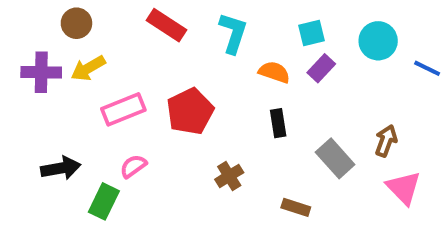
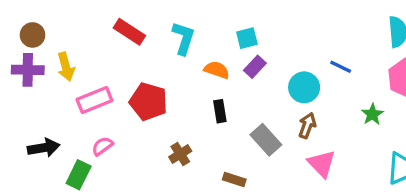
brown circle: (76, 23) -> (33, 35), moved
cyan circle: (378, 41) -> (304, 87), moved
yellow arrow: (88, 68) -> (66, 67), turned -76
red pentagon: (190, 111) -> (148, 102), turned -30

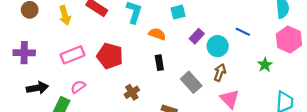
yellow arrow: (66, 67) -> (65, 15), moved
purple rectangle: (255, 67) -> (197, 36), moved
purple cross: (28, 70) -> (24, 53), moved

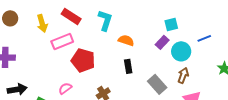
cyan square: (178, 12) -> (171, 24), moved
blue line: (243, 32) -> (204, 38), turned -48
pink rectangle: (73, 55) -> (62, 41), moved
pink semicircle: (78, 87) -> (65, 88), moved

